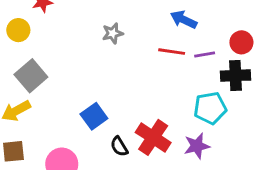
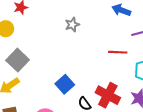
red line: (172, 52) -> (118, 52), moved

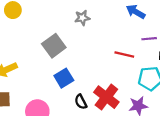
gray square: (18, 60) -> (54, 46), moved

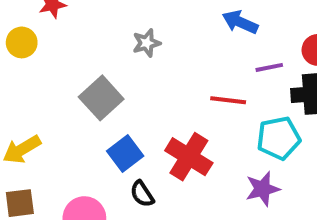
red cross: (106, 97) -> (189, 157), moved
black semicircle: (81, 102) -> (142, 194), moved

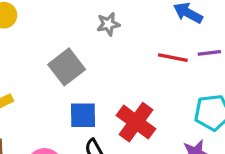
red line: (228, 100) -> (173, 58), moved
blue square: (125, 154) -> (83, 115), turned 32

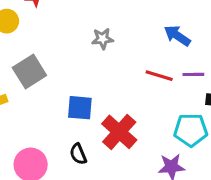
gray square: (67, 67) -> (29, 71), moved
blue square: (83, 115) -> (80, 108), moved

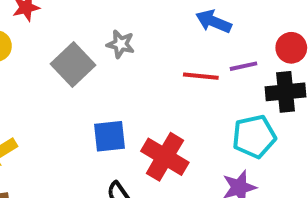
gray star: (103, 39) -> (121, 44), turned 30
gray square: (29, 71) -> (73, 64), moved

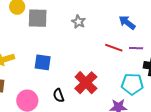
gray square: (73, 64) -> (38, 18), moved, turned 30
blue square: (109, 136) -> (43, 62), moved

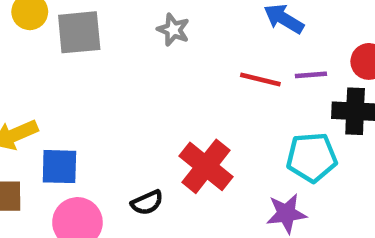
blue square: (43, 62) -> (59, 167), moved
black semicircle: (58, 95) -> (147, 203), turned -88

